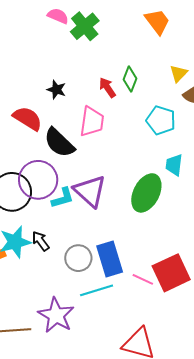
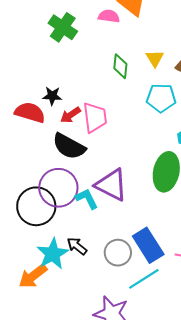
pink semicircle: (58, 16) -> (109, 16), moved
yellow triangle: (178, 73) -> (155, 58), moved
red arrow: (107, 88) -> (70, 115), moved, turned -75
red semicircle: (28, 118) -> (30, 112), moved
cyan L-shape: (63, 198) -> (87, 199), turned -85

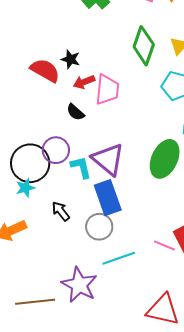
green diamond: (120, 66) -> (144, 46), size x1.5
black semicircle: (69, 146) -> (75, 112), size x0.6
purple circle: (58, 188) -> (56, 150), size x0.7
blue rectangle: (148, 245) -> (108, 198), moved
cyan star: (53, 254) -> (25, 188), moved, size x0.6

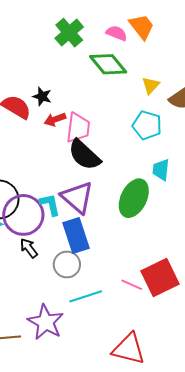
green diamond: (144, 46) -> (108, 64), moved, turned -60
black semicircle: (75, 112) -> (84, 155), moved, size x1.8
purple circle: (56, 150) -> (23, 215), moved, size x1.5

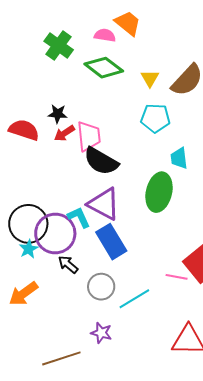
black star: (42, 96) -> (58, 114), moved
gray circle: (67, 264) -> (101, 287), moved
purple star: (46, 322) -> (101, 333), size x0.6

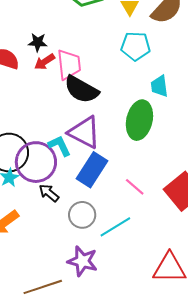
blue rectangle: (111, 242) -> (92, 170), turned 64
pink line: (177, 277) -> (135, 187), moved, turned 30
purple star: (101, 333) -> (82, 261), size x1.4

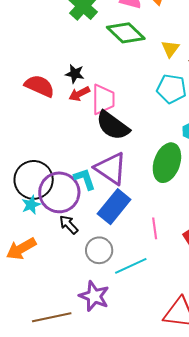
pink line: (135, 187) -> (155, 228), turned 35

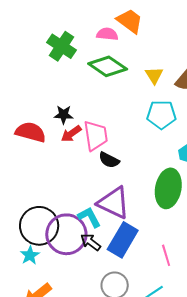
black semicircle: (113, 126) -> (109, 160), size x0.6
cyan star: (31, 205) -> (30, 255), moved
black arrow: (69, 225) -> (91, 242), moved

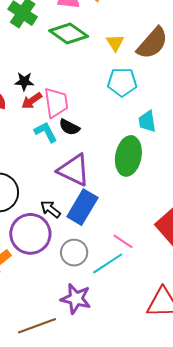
cyan L-shape: (89, 217) -> (46, 132), moved
purple circle: (66, 234) -> (30, 234), moved
pink line: (166, 255) -> (123, 241), moved, turned -40

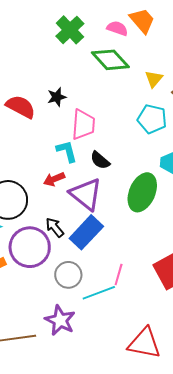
black star: (24, 81) -> (57, 97), turned -30
red arrow: (32, 101) -> (54, 179), moved
black semicircle: (69, 127) -> (100, 160), moved
pink line: (123, 241) -> (119, 274), turned 60

